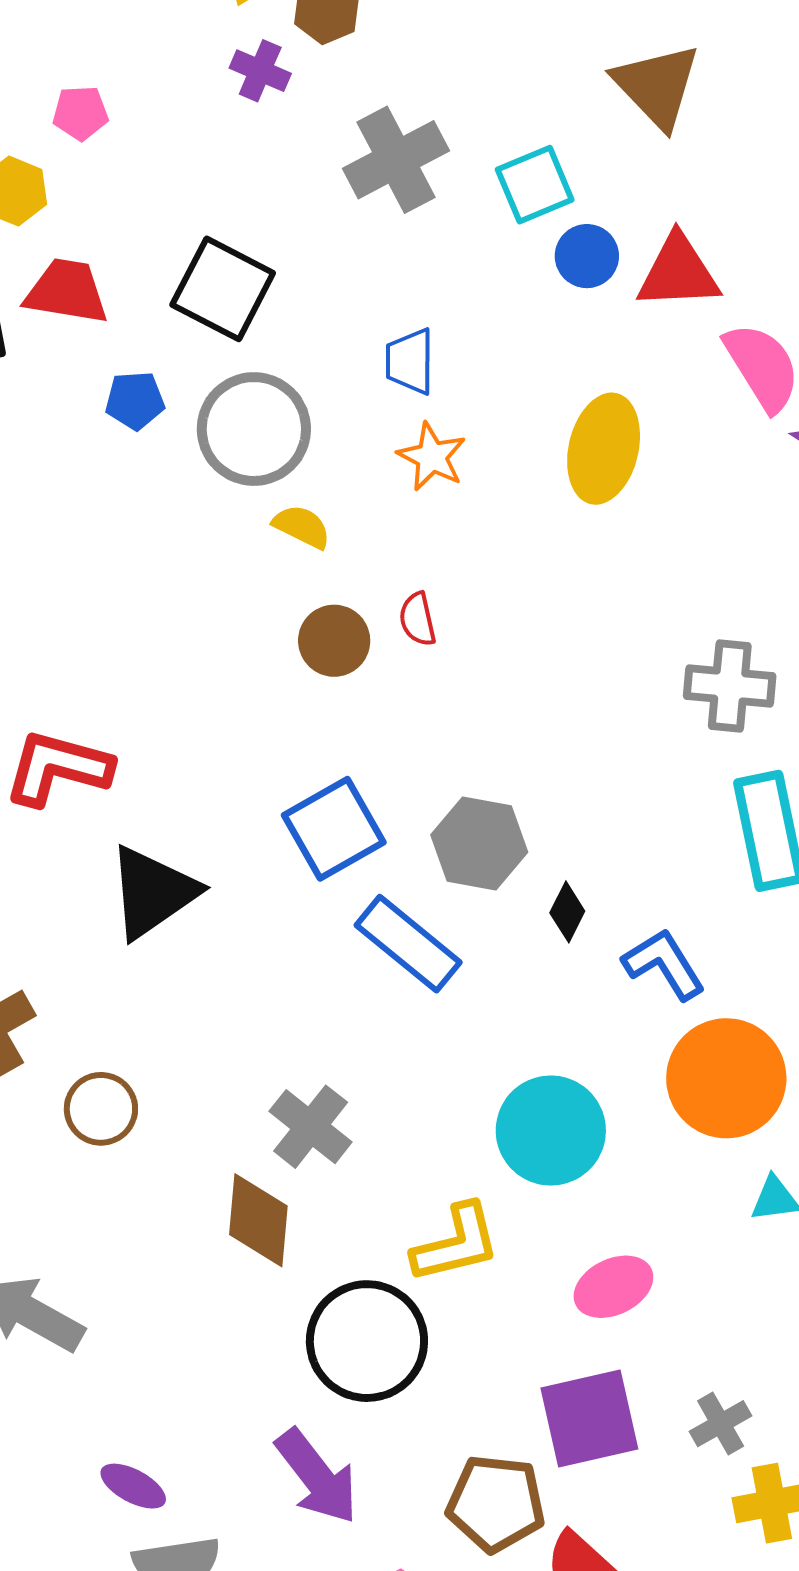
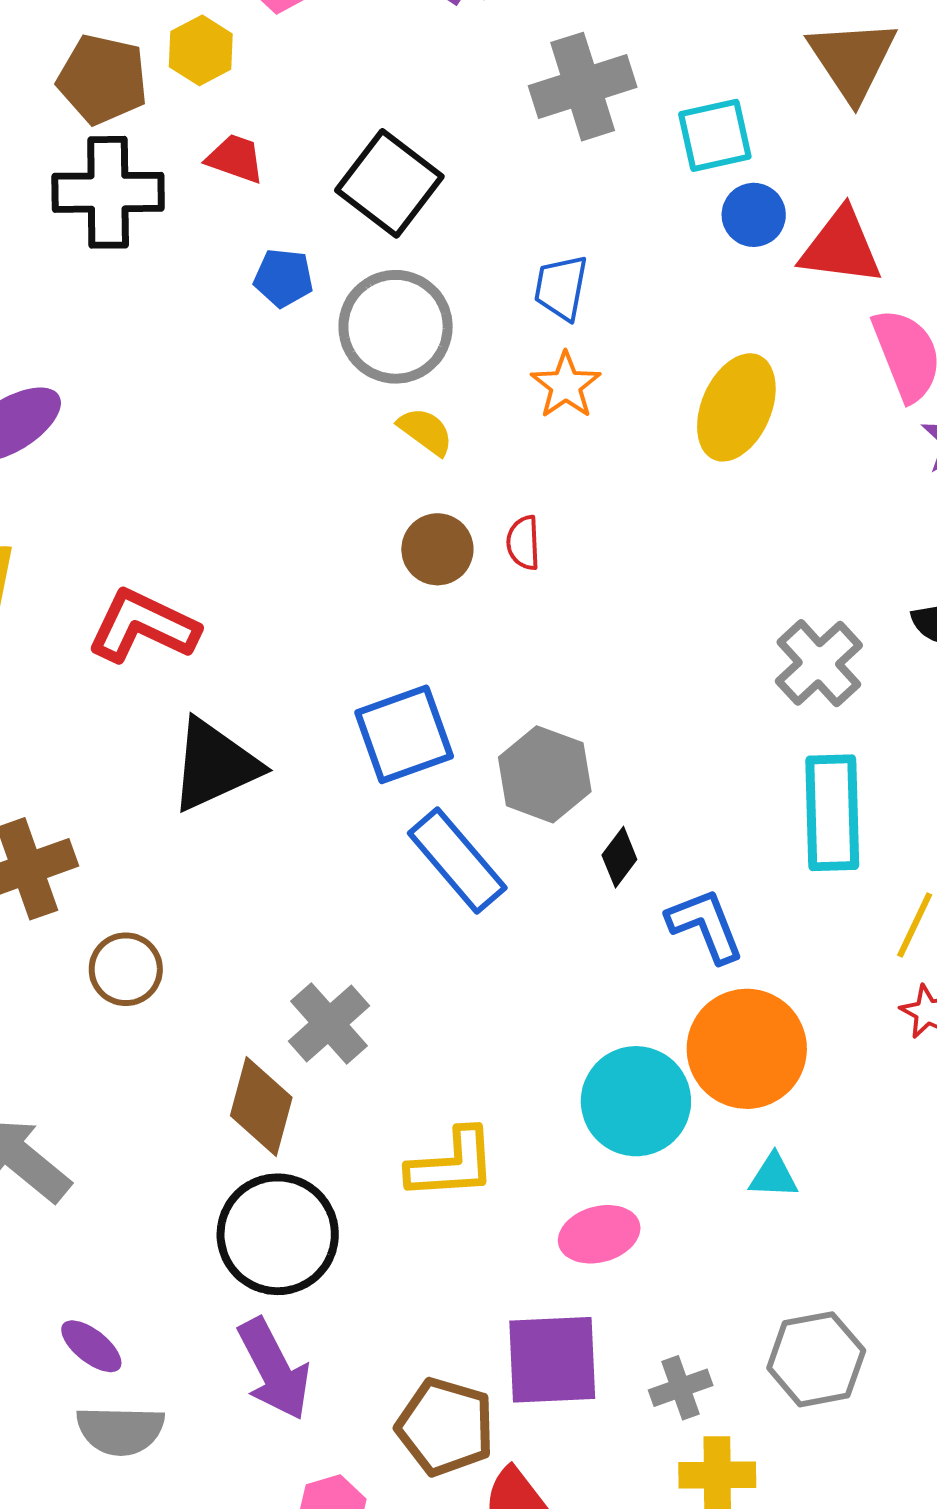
red trapezoid: (67, 292) -> (235, 159), size x0.7
gray cross: (730, 686) -> (819, 663), turned 32
cyan circle: (551, 1131) -> (636, 1101), moved
black circle: (367, 1341) -> (278, 1234), moved

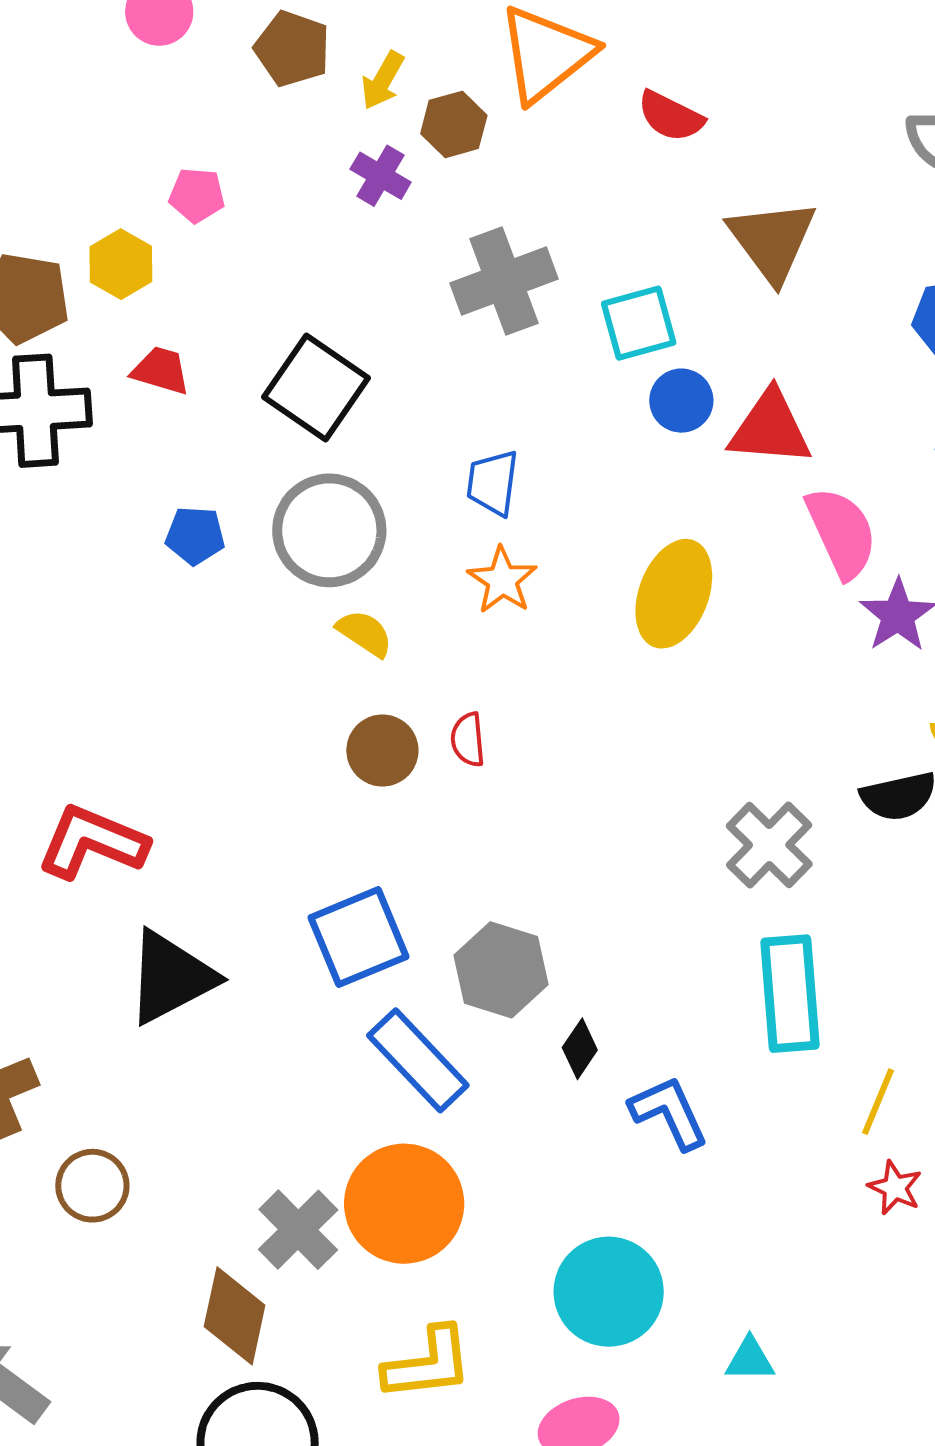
blue pentagon: (283, 278) -> (195, 536), moved
orange circle: (747, 1049) -> (404, 1204), moved

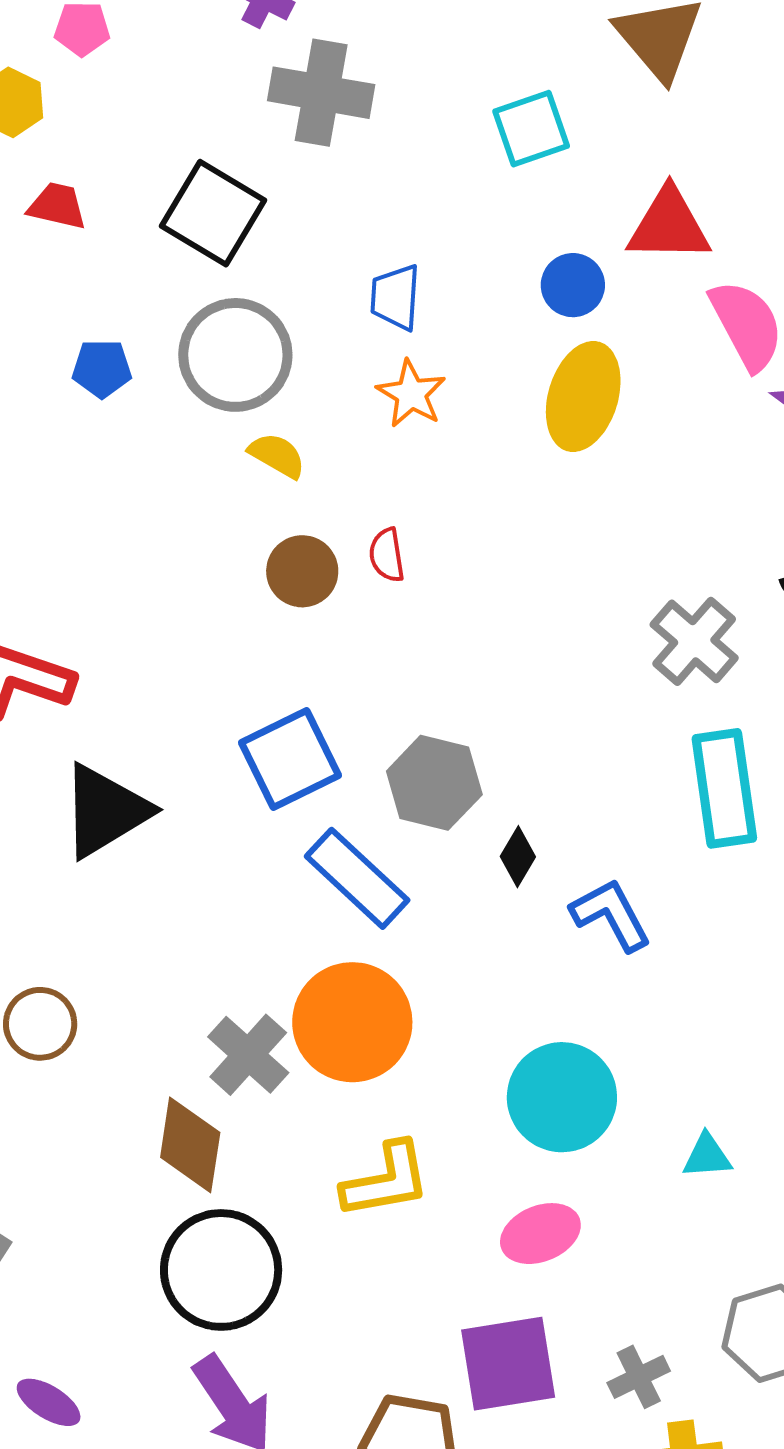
gray cross: (504, 281) -> (321, 93), moved, turned 34
blue circle: (681, 401) -> (573, 285), moved

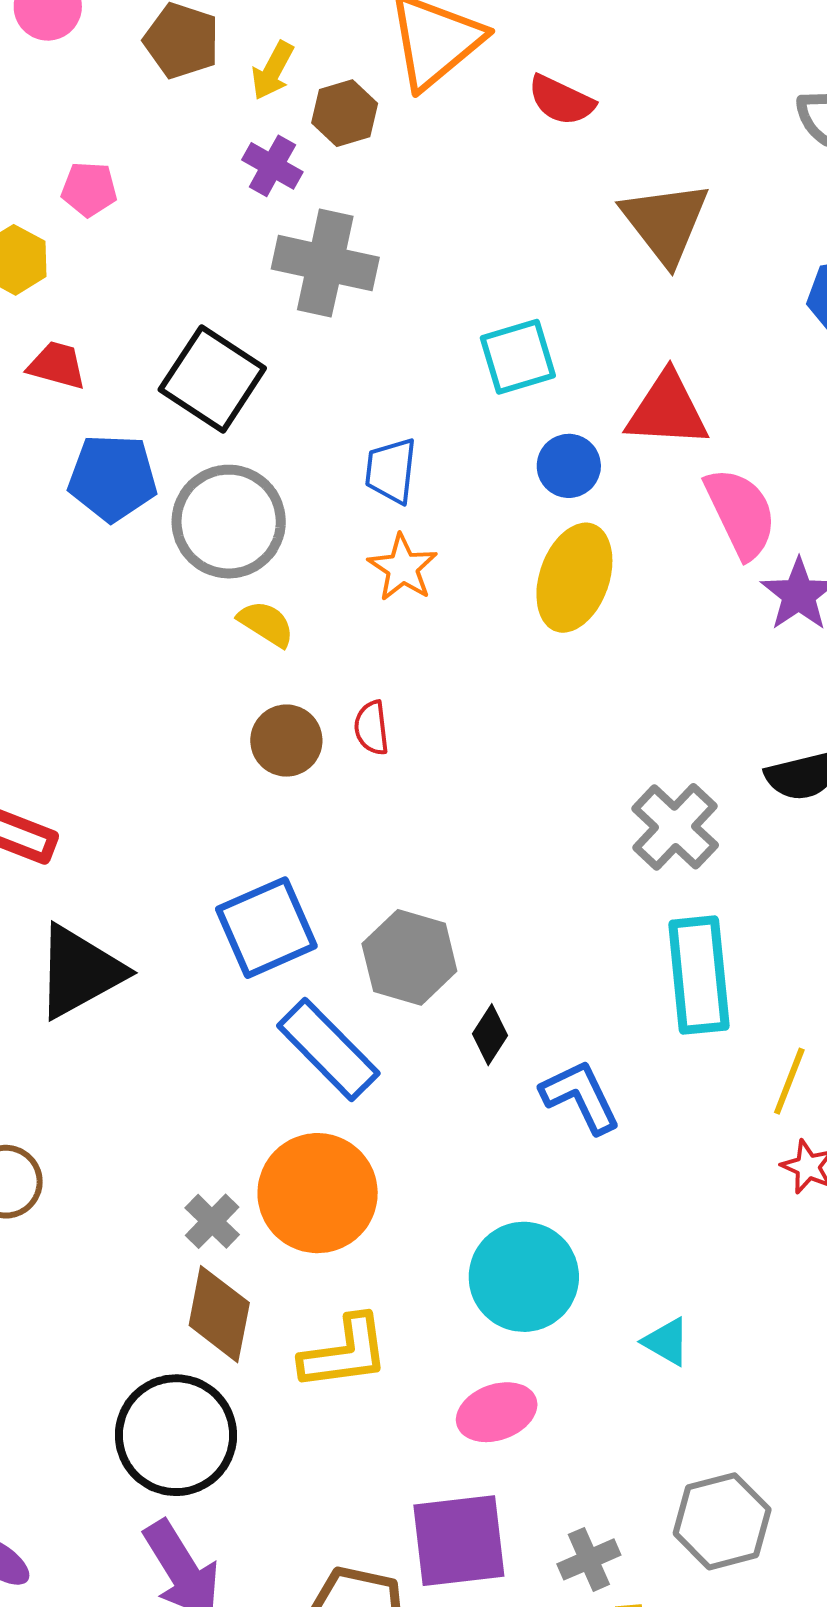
cyan square: (531, 129) -> (518, 357), moved
blue pentagon: (102, 369) -> (113, 478), moved, size x1.5
gray cross: (248, 1055) -> (212, 1221), size x0.7
brown diamond: (190, 1145) -> (219, 1314), moved
cyan triangle: (707, 1156) -> (666, 1342), turned 32

